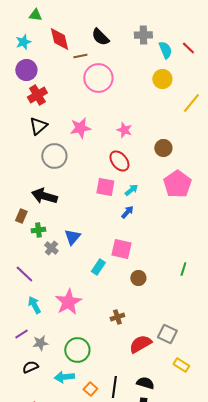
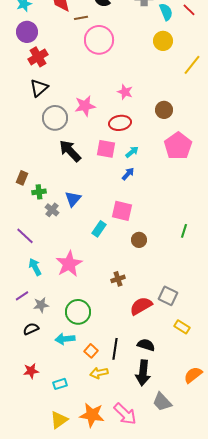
pink star: (80, 128) -> (85, 106), moved
red ellipse: (119, 161) -> (120, 123), turned -60
black arrow: (44, 196) -> (70, 151), moved, turned 30

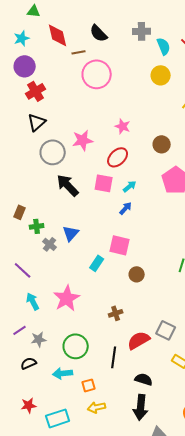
red ellipse: (120, 123) -> (118, 157), turned -35
black line: (115, 349) -> (114, 357), moved
orange square: (91, 351) -> (89, 385), turned 32
cyan rectangle: (60, 384) -> (58, 418), size x1.6

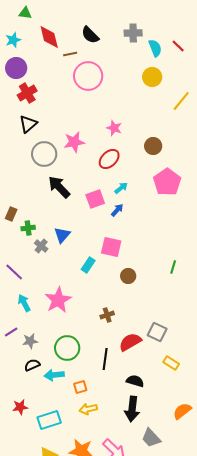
pink square: (104, 183) -> (95, 199), moved, turned -30
black semicircle: (29, 363) -> (32, 365), moved

